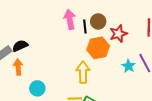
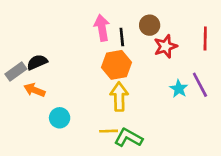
brown circle: (98, 21) -> (150, 25), moved
orange hexagon: (98, 48) -> (116, 65), moved
orange arrow: (18, 67) -> (34, 90), turned -63

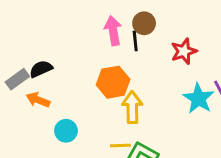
brown circle: (150, 25) -> (144, 23), moved
orange hexagon: (116, 65) -> (113, 82), moved
cyan star: (179, 89) -> (199, 98), size x1.5

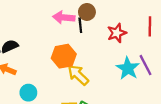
pink arrow: (113, 31) -> (64, 18), turned -75
yellow arrow: (132, 107) -> (78, 75), turned -45

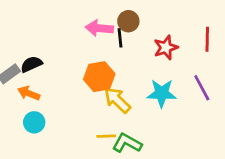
cyan star: (128, 68) -> (162, 93), moved, turned -30
cyan circle: (28, 93) -> (34, 122), moved

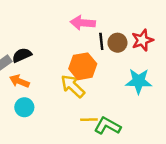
brown circle: (128, 21) -> (117, 43), moved
black line: (120, 38) -> (101, 41), moved
yellow arrow: (117, 100) -> (73, 86), moved

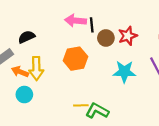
black line: (101, 41) -> (92, 25), moved
black semicircle: (22, 55) -> (27, 37), moved
yellow arrow: (73, 86) -> (36, 68), moved, turned -135

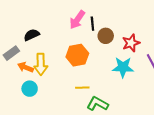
pink arrow: (75, 21) -> (77, 20), turned -60
red star: (128, 36) -> (131, 43), moved
yellow line: (81, 105) -> (82, 88), moved

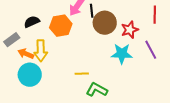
brown circle: (106, 36) -> (105, 23), size x1.5
orange hexagon: (77, 55) -> (61, 26), moved
cyan circle: (30, 89) -> (30, 75), size x1.5

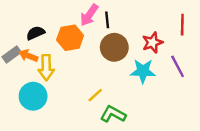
brown circle: (105, 23) -> (114, 47), moved
orange arrow: (26, 54) -> (28, 56), moved
yellow line: (82, 74) -> (95, 95), turned -40

